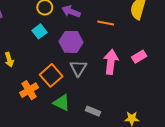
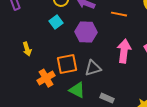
gray triangle: (78, 68) -> (93, 68), moved, turned 42
orange square: (51, 75) -> (67, 64), turned 30

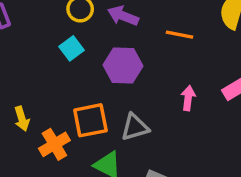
yellow arrow: (27, 49) -> (22, 119), moved
pink arrow: (124, 51) -> (188, 98), size x0.6

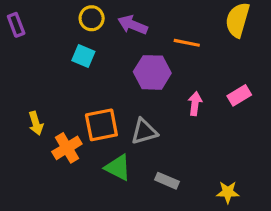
cyan square: (72, 48) -> (83, 56), turned -30
purple hexagon: (123, 66) -> (152, 72), moved

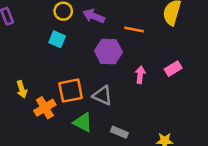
gray triangle: (144, 131) -> (102, 95), turned 40

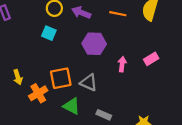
orange line: (134, 30) -> (118, 14), moved

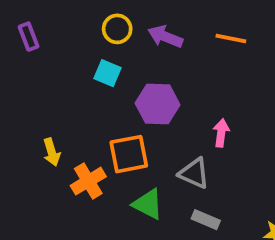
purple hexagon: (94, 44) -> (158, 104), moved
pink arrow: (122, 64) -> (221, 133), moved
gray triangle: (89, 83) -> (194, 173), moved

